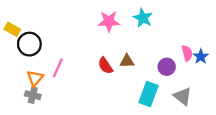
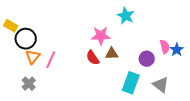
pink star: (109, 21) -> (101, 36), moved
orange triangle: (35, 78) -> (33, 57), moved
gray cross: (33, 95) -> (29, 84), turned 32

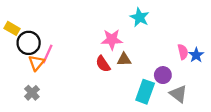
purple circle: (147, 59) -> (163, 75), moved
pink line: (51, 60) -> (47, 54), moved

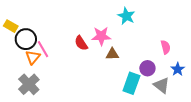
pink line: (47, 54) -> (43, 49), turned -54
blue star: (196, 55) -> (178, 69), moved
red semicircle: (103, 64) -> (81, 43), moved
gray cross: (32, 93) -> (29, 84), size x1.5

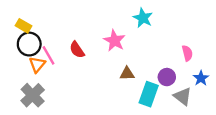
yellow rectangle: (11, 26) -> (23, 26), moved
pink star: (101, 36) -> (114, 41), turned 30
red semicircle: (81, 43) -> (77, 50), moved
brown triangle: (112, 54) -> (127, 74), moved

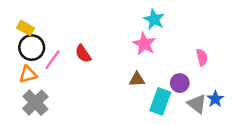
pink star: (114, 41) -> (144, 44), moved
pink line: (49, 55) -> (52, 60), turned 66
orange triangle: (37, 65) -> (28, 74), moved, turned 36
blue star: (201, 78) -> (215, 99), moved

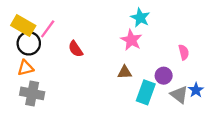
yellow rectangle: (26, 28) -> (23, 25), size x1.5
pink line: (52, 60) -> (48, 29), moved
gray cross: (35, 103) -> (32, 93), turned -35

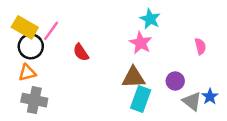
pink semicircle: (184, 52) -> (200, 46), moved
brown triangle: (125, 72) -> (133, 77), size x1.5
cyan rectangle: (146, 92) -> (141, 99), moved

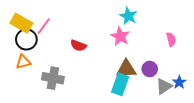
red semicircle: (81, 52) -> (78, 46), moved, turned -35
brown triangle: (133, 77) -> (126, 69), moved
gray cross: (34, 100) -> (53, 78), moved
gray triangle: (192, 101) -> (164, 86), turned 48

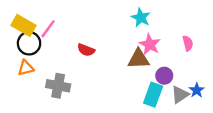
pink star: (120, 36) -> (150, 44), moved
brown triangle: (126, 69) -> (139, 59), moved
cyan rectangle: (120, 84) -> (153, 95), moved

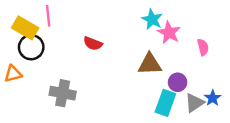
pink line: (48, 29) -> (48, 16), moved, turned -42
pink star: (150, 44) -> (169, 33), moved
red semicircle: (86, 50) -> (93, 44), moved
orange triangle: (26, 68) -> (13, 74), moved

